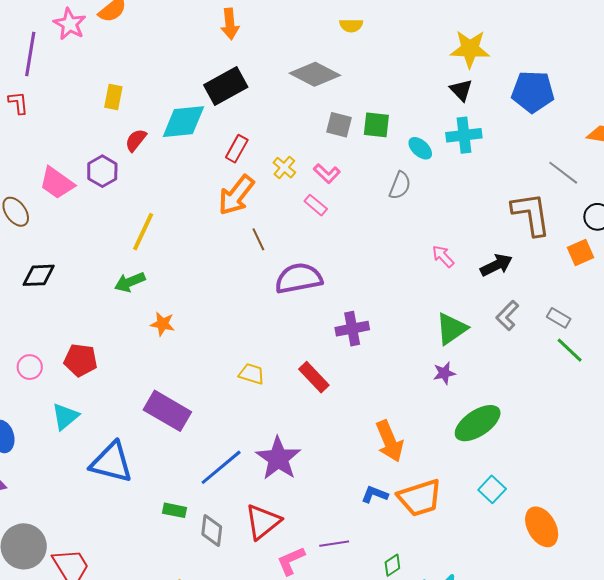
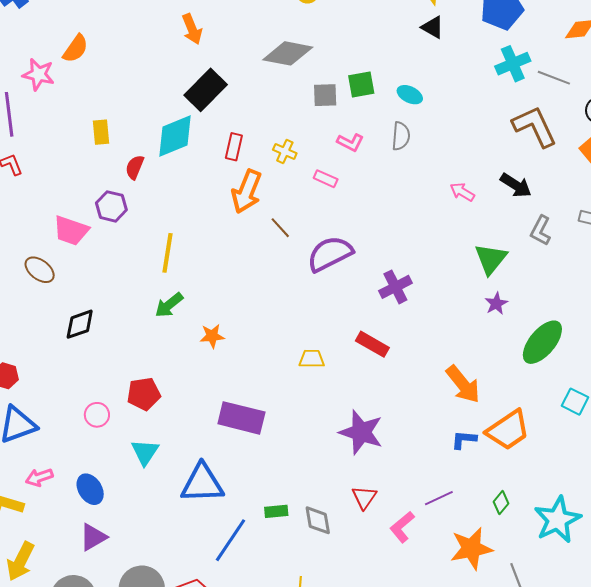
cyan cross: (464, 135) -> (513, 64), moved
pink L-shape: (327, 174) -> (350, 142), moved
black arrow: (496, 265) -> (516, 185), turned 76
blue line: (221, 467) -> (230, 540), moved
red triangle: (263, 522) -> (364, 497), size x0.7

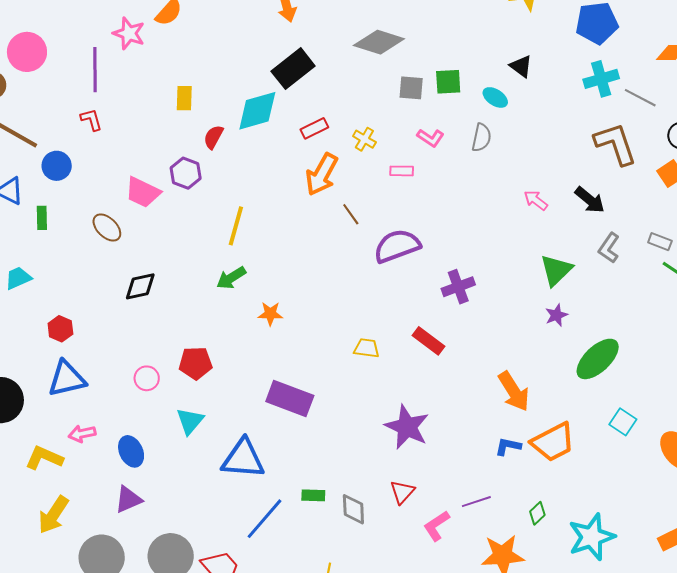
black triangle: (433, 27) -> (521, 66), moved
red rectangle: (234, 147) -> (314, 128), turned 44
pink rectangle: (326, 179) -> (402, 171), turned -30

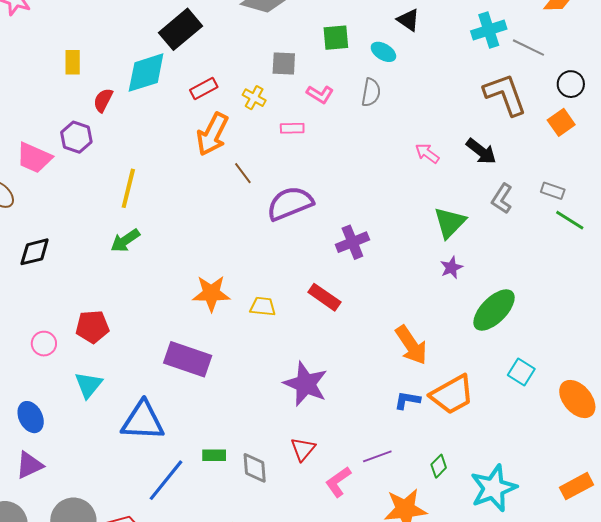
gray square: (411, 88) -> (284, 64), moved
orange star: (270, 314) -> (211, 293), moved, size x1.5

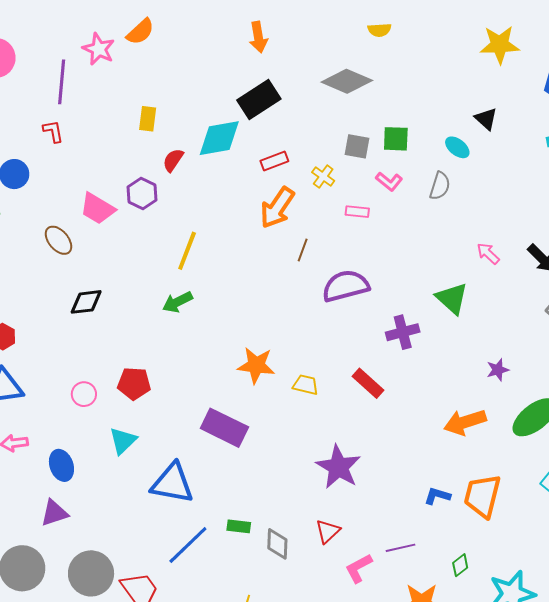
green square: (336, 38) -> (396, 139), moved
brown line: (243, 173) -> (303, 250), turned 50
green triangle: (450, 223) -> (452, 298), moved, turned -39
orange arrow: (411, 345) -> (465, 422), moved, turned 99
orange trapezoid: (452, 395) -> (482, 496), turned 126

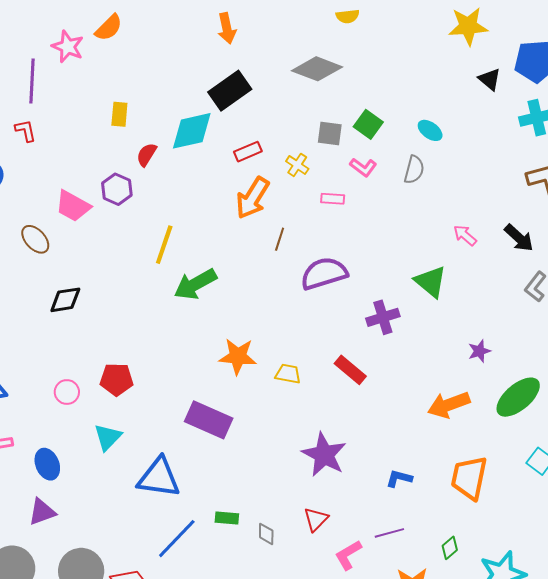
black triangle: (486, 119) -> (490, 79), moved
green square: (396, 139) -> (368, 124), turned 36
green arrow: (177, 302) -> (195, 284), moved, size x1.4
blue L-shape: (437, 496) -> (399, 478), moved
gray diamond: (277, 544) -> (266, 534), size x0.7

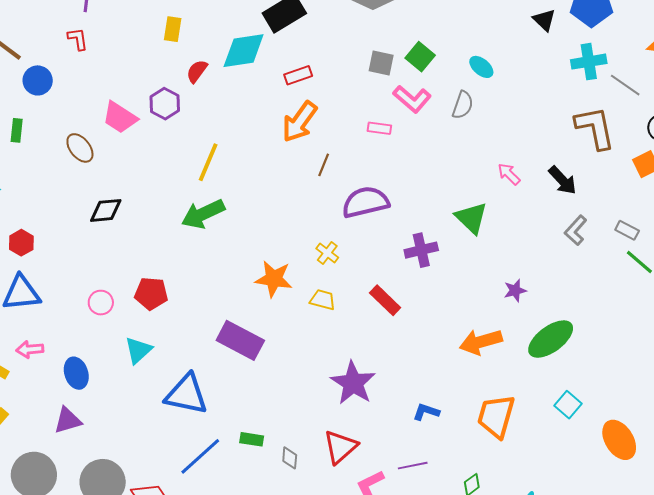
yellow cross: (297, 165) -> (327, 253), moved
pink L-shape: (363, 167) -> (412, 99), size x1.4
green arrow: (195, 284) -> (203, 214), moved
red triangle: (316, 519) -> (340, 447), size x1.4

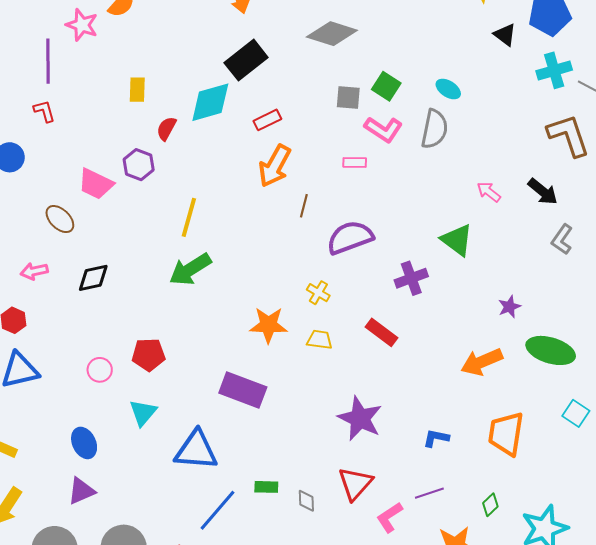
gray semicircle: (463, 105) -> (434, 129), size x1.4
green ellipse: (551, 339) -> (551, 350), turned 60
pink arrow: (30, 349) -> (34, 271), moved

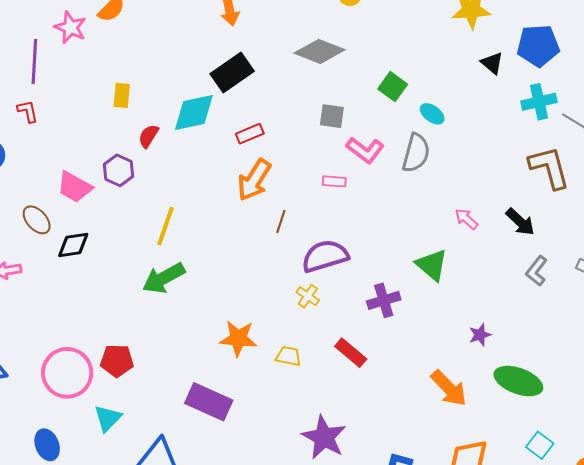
green square: (386, 86) -> (393, 87), moved
black diamond: (93, 278) -> (73, 245), moved
yellow cross: (318, 293) -> (308, 296), moved
orange arrow: (482, 362) -> (449, 388), turned -114
pink circle: (100, 370) -> (67, 373), size x2.0

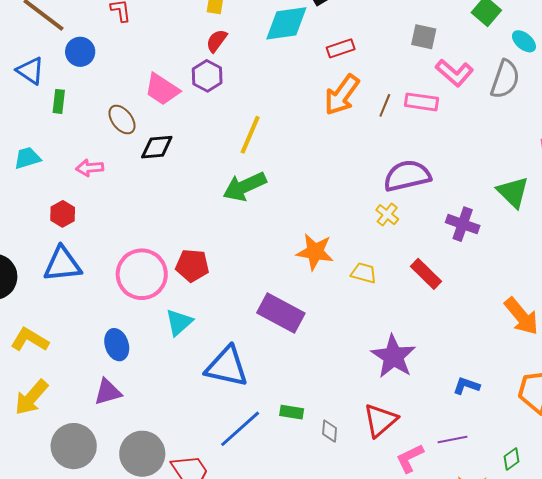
red semicircle: (148, 136) -> (217, 41), moved
pink rectangle: (334, 181) -> (422, 102), size x1.4
brown line: (281, 222) -> (385, 105), moved
purple cross: (384, 300) -> (463, 224), turned 32

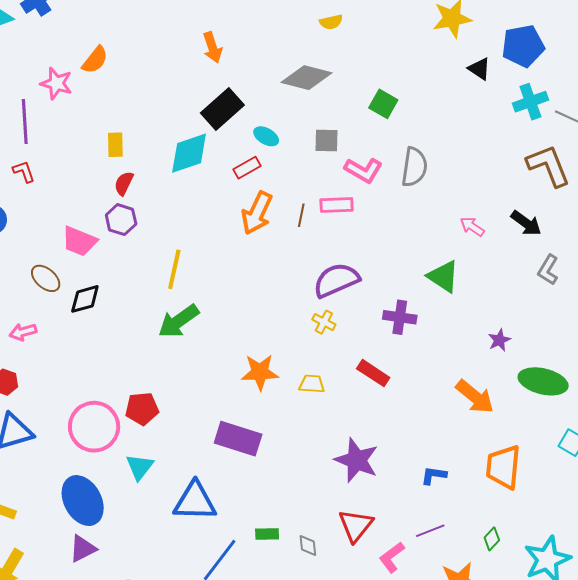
cyan ellipse: (524, 41) -> (266, 136), moved
blue ellipse: (117, 345) -> (83, 501), size x1.6

